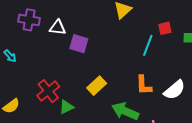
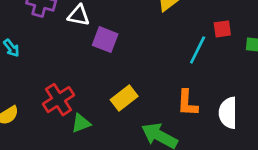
white semicircle: (174, 90) -> (228, 113), turned 125

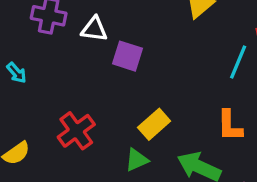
green triangle: (81, 123) -> (137, 160), moved

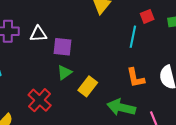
green triangle: (137, 160) -> (64, 72), moved

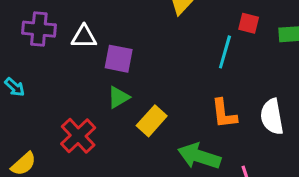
red square: (147, 16) -> (249, 23), turned 32

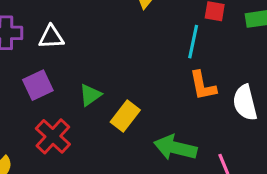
purple square: (119, 59) -> (38, 85), moved, turned -32
orange L-shape: (224, 114) -> (203, 86), moved

